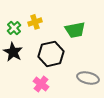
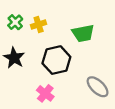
green cross: (14, 28) -> (15, 22), moved
gray ellipse: (88, 78) -> (98, 87), turned 30

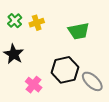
black hexagon: (56, 60) -> (65, 70), moved
pink cross: (45, 93) -> (34, 85), moved

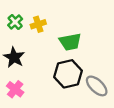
green trapezoid: (79, 31) -> (70, 42), moved
pink cross: (34, 85) -> (15, 89), moved

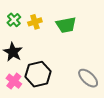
green trapezoid: (70, 42) -> (66, 25), moved
black hexagon: (68, 74) -> (38, 74), moved

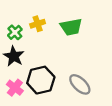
green cross: (14, 20) -> (15, 32), moved
gray ellipse: (88, 78) -> (80, 84), moved

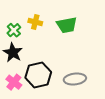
yellow cross: (38, 24) -> (35, 22), turned 32
gray ellipse: (80, 84) -> (75, 79), turned -50

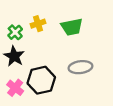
yellow cross: (35, 22) -> (38, 24), turned -32
gray ellipse: (75, 79) -> (80, 67), moved

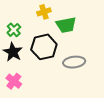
yellow cross: (38, 24) -> (44, 12), moved
black hexagon: (41, 80) -> (44, 47), moved

